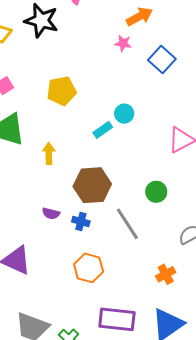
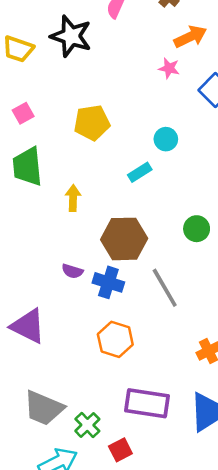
cyan circle: (124, 114) -> (166, 139), moved
green circle: (156, 192) -> (197, 229), moved
blue cross: (81, 222) -> (108, 282), size x1.4

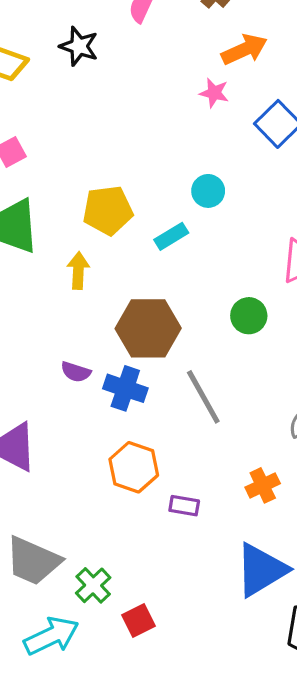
black star: (71, 36) -> (79, 46), size x0.7
yellow pentagon: (92, 123) -> (108, 210), moved
purple rectangle: (147, 403) -> (184, 506), moved, size x0.5

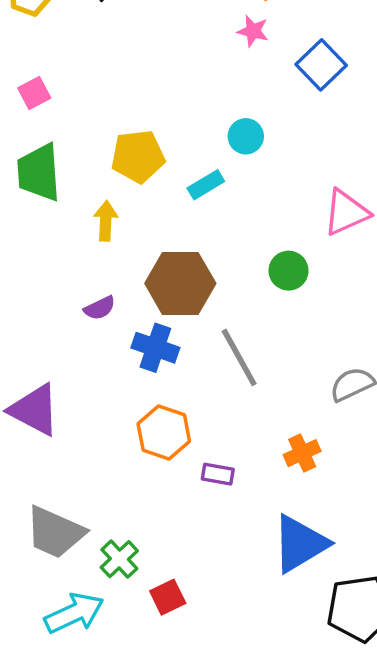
purple semicircle: (76, 372) -> (100, 308), moved, turned -44

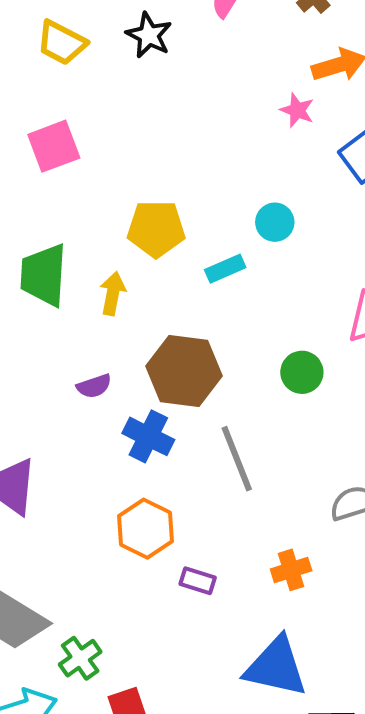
pink square: (34, 93) -> (54, 146), size x1.5
green trapezoid: (39, 173) -> (44, 275), moved
blue triangle: (300, 544) -> (276, 667), turned 36

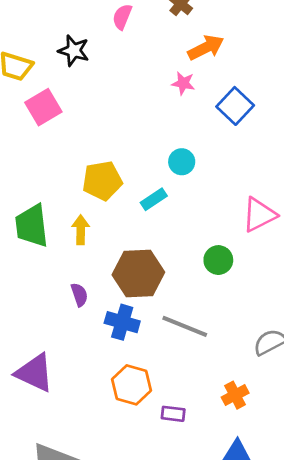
pink square: (54, 146) -> (43, 107), moved
purple semicircle: (94, 386) -> (79, 295), turned -80
gray line: (237, 459) -> (185, 326), turned -36

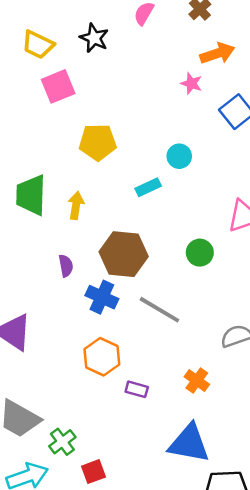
yellow pentagon: (102, 181) -> (98, 142), moved
orange cross: (235, 395) -> (197, 380), turned -35

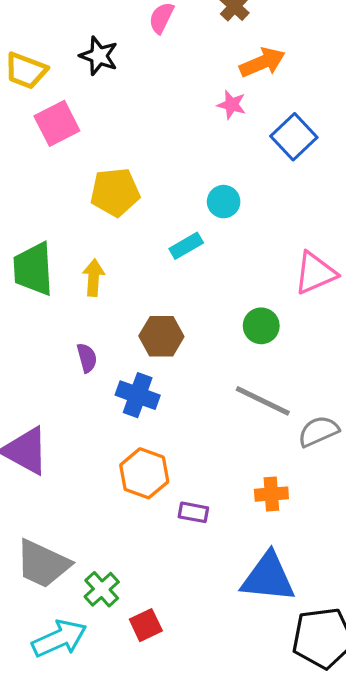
brown hexagon: (124, 254) -> (161, 336), size x0.7
gray line: (159, 310) -> (263, 401), moved
orange cross: (197, 380) -> (271, 494), turned -35

